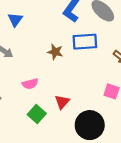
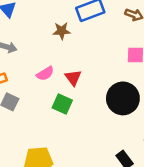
red triangle: (62, 102) -> (73, 78), moved

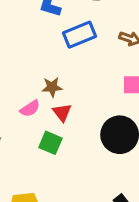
brown star: (62, 31) -> (52, 87), moved

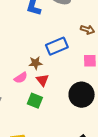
blue rectangle: (80, 35) -> (57, 46), moved

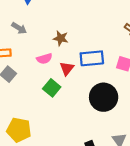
blue rectangle: (57, 46) -> (92, 58), moved
brown star: (35, 63) -> (61, 38), moved

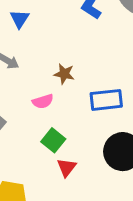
red triangle: (67, 68) -> (67, 167), moved

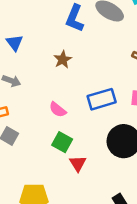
brown star: (64, 74) -> (63, 60), moved, turned -30
pink semicircle: (43, 101) -> (58, 110), moved, turned 66

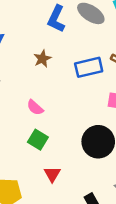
blue rectangle: (102, 99) -> (89, 67), moved
red triangle: (78, 163) -> (52, 174), moved

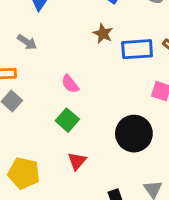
brown star: (42, 59) -> (103, 34), moved, turned -30

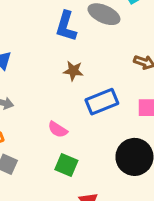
blue rectangle: (137, 49) -> (102, 102), moved

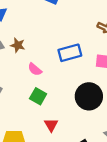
brown star: (73, 71) -> (18, 45), moved

